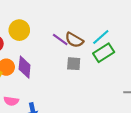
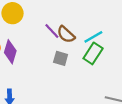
green rectangle: (104, 53) -> (93, 53), turned -36

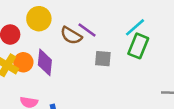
brown semicircle: (66, 34) -> (71, 35), moved

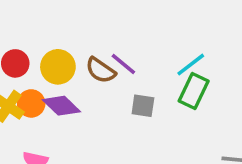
yellow circle: (39, 19) -> (58, 67), moved
purple diamond: (45, 62) -> (61, 106), turned -56

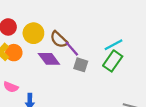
purple line: (123, 64) -> (72, 49), moved
purple diamond: (61, 106) -> (49, 59), moved

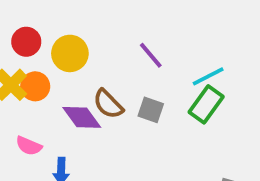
brown semicircle: (59, 39) -> (108, 104), moved
purple line: (72, 49) -> (151, 55), moved
purple diamond: (49, 59) -> (82, 117), moved

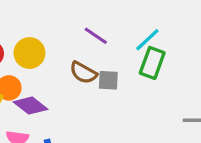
brown semicircle: (108, 104) -> (83, 73), moved
purple diamond: (82, 117) -> (30, 106), moved

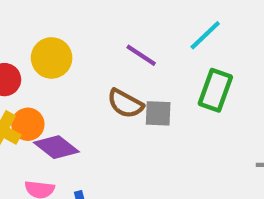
cyan line: (147, 40) -> (205, 35), moved
yellow circle: (29, 53) -> (52, 58), moved

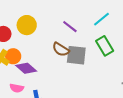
green rectangle: (215, 90) -> (105, 46), turned -54
gray square: (158, 113) -> (76, 55), size x1.5

